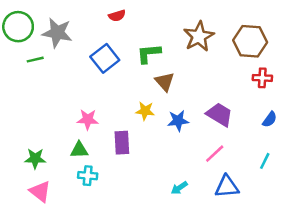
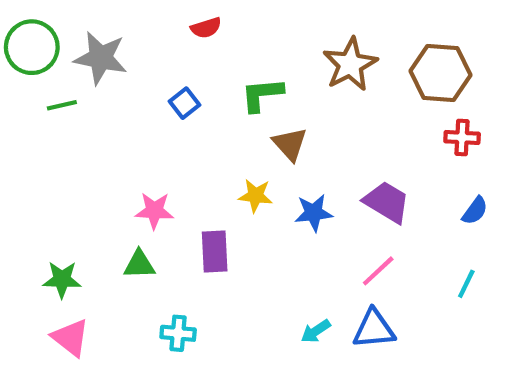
blue square: (105, 58) -> (185, 103), size x0.6
cyan cross: (88, 176) -> (178, 333), moved
blue triangle: (227, 187) -> (374, 329), moved

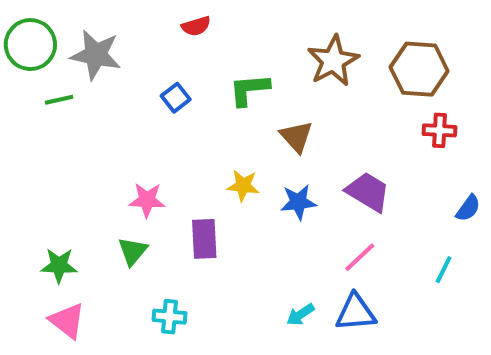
brown triangle: (290, 144) -> (296, 137), moved
blue semicircle: (475, 211) -> (468, 208), moved
green triangle: (139, 264) -> (133, 251), turned -48

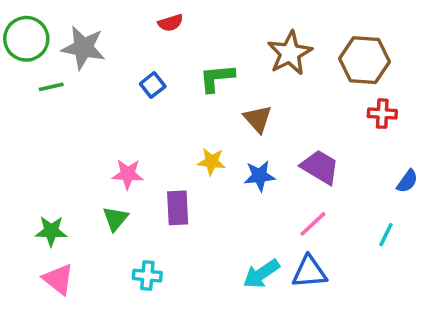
cyan arrow: (300, 315) -> (261, 274), size x1.5

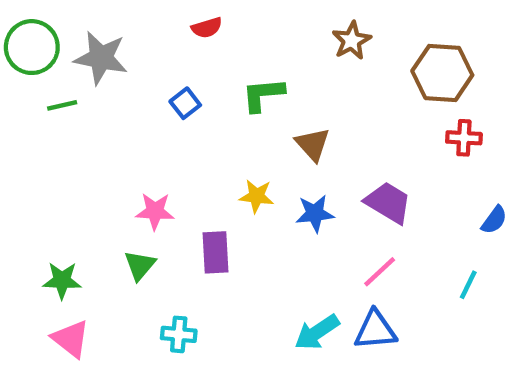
brown star: (290, 53) -> (352, 41), moved, size x0.7

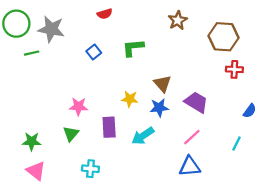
brown triangle: (313, 144) -> (162, 84), moved
cyan arrow: (317, 332) -> (143, 136), moved

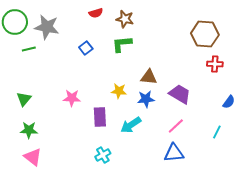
brown star: (178, 20) -> (125, 19), moved, turned -30
brown triangle: (162, 84) -> (149, 77), turned -42
green triangle: (71, 134) -> (24, 99), moved
cyan cross: (90, 169) -> (103, 155), moved, turned -35

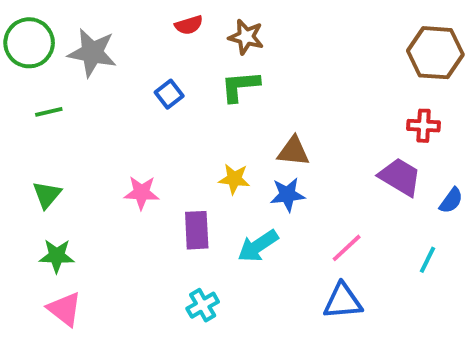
brown hexagon: (205, 34) -> (435, 53), moved
green line: (29, 49) -> (49, 112), moved
purple trapezoid: (180, 94) -> (400, 177), moved

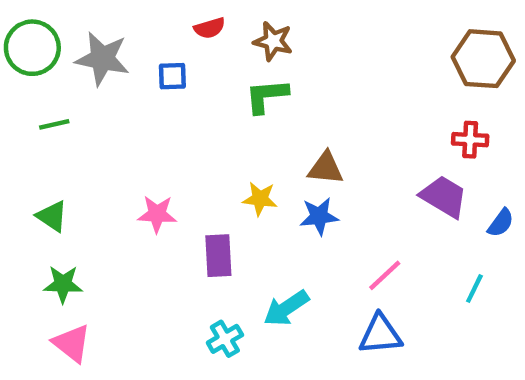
blue square: (169, 94) -> (172, 76), moved, turned 36
green triangle: (47, 195) -> (52, 216), turned -36
cyan arrow: (258, 246) -> (286, 308), moved

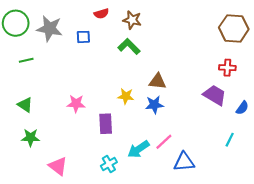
green L-shape: (267, 96) -> (129, 46), turned 50
pink line: (385, 275) -> (164, 142), moved
pink triangle: (72, 343) -> (58, 166), moved

